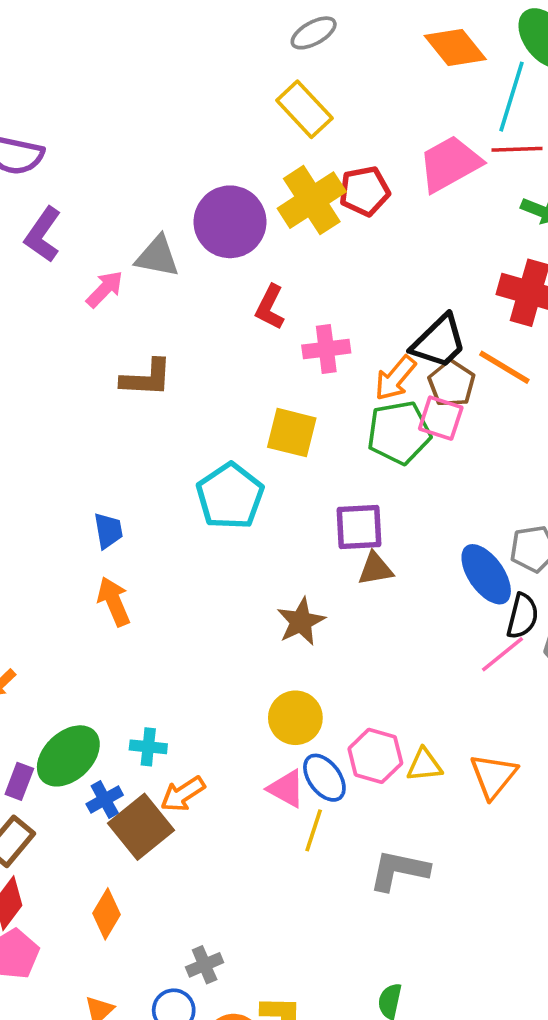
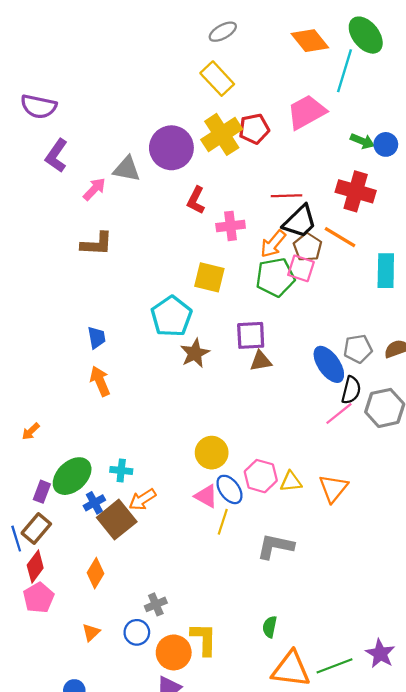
red line: (517, 149) -> (286, 196), moved
brown L-shape: (146, 378) -> (97, 244), moved
brown star: (301, 621) -> (195, 353), moved

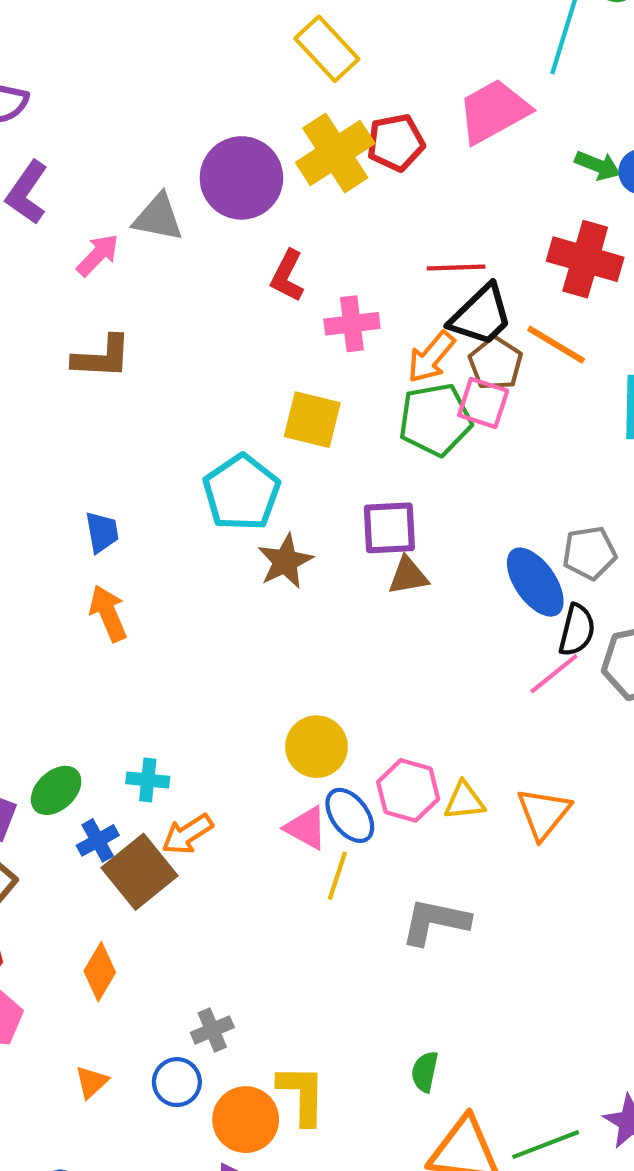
green ellipse: (72, 476) -> (56, 790), size x0.7

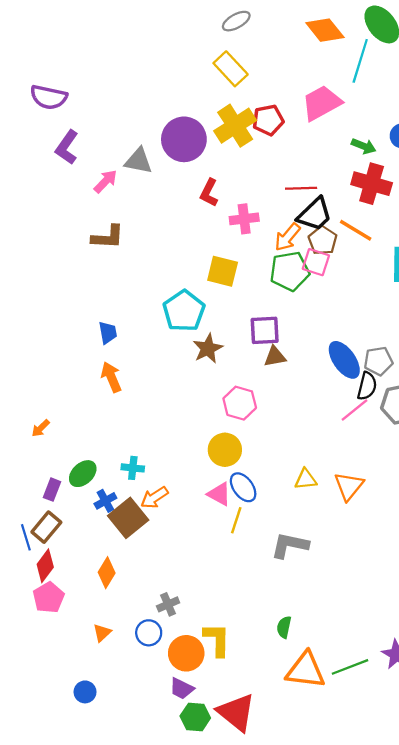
green arrow: (598, 165) -> (364, 146), moved
gray pentagon: (589, 553) -> (378, 361), moved
pink hexagon: (408, 790) -> (240, 403), moved

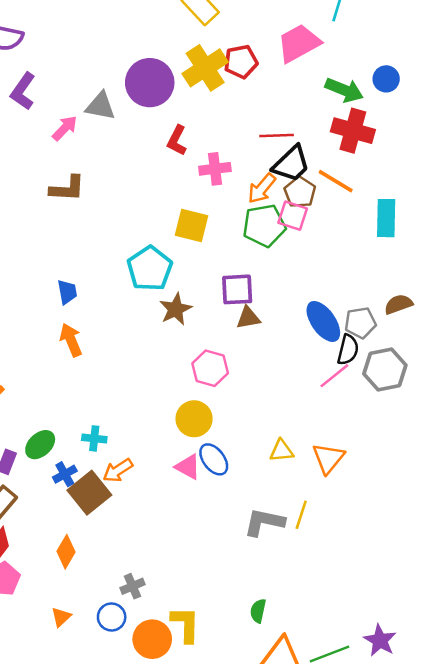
green arrow: (364, 146) -> (344, 90), size x1.4
yellow line: (236, 520) -> (301, 515), moved

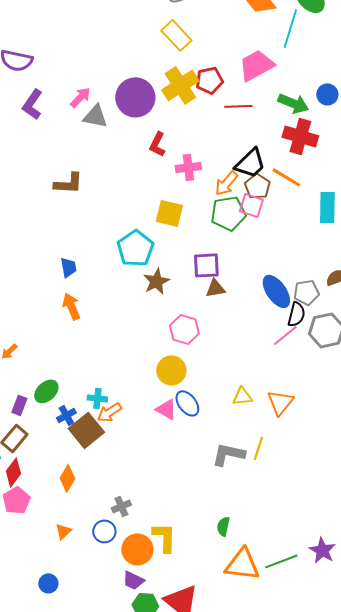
pink arrow: (65, 128) -> (80, 97), moved
red line: (277, 136) -> (238, 106), moved
cyan cross: (94, 438) -> (97, 398), moved

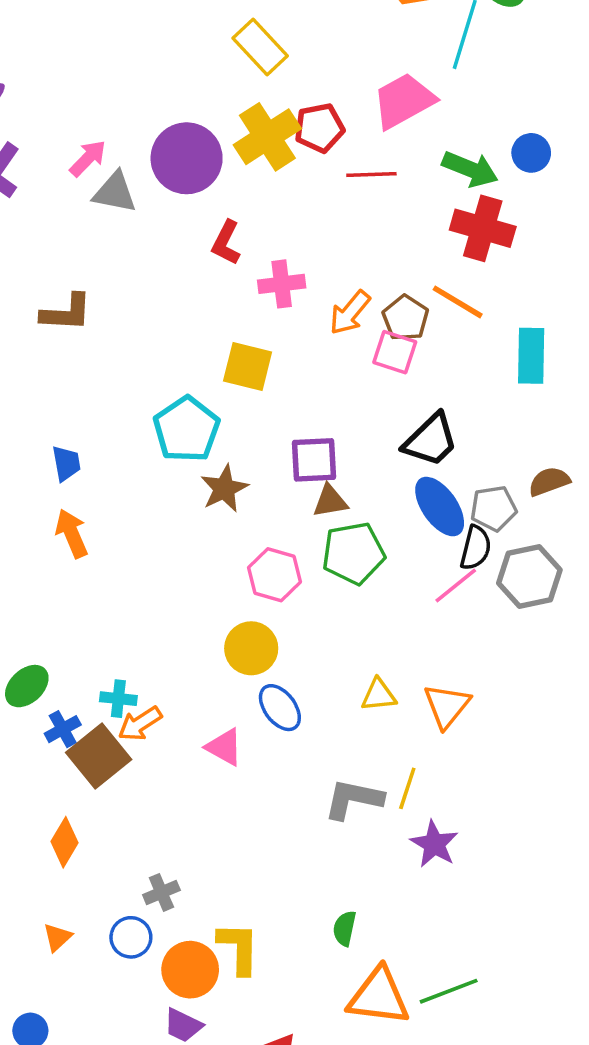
black trapezoid: (250, 163) -> (431, 440), moved
green pentagon: (228, 213) -> (353, 553), moved
pink triangle: (166, 409) -> (224, 747), moved
purple star: (322, 550) -> (434, 844), moved

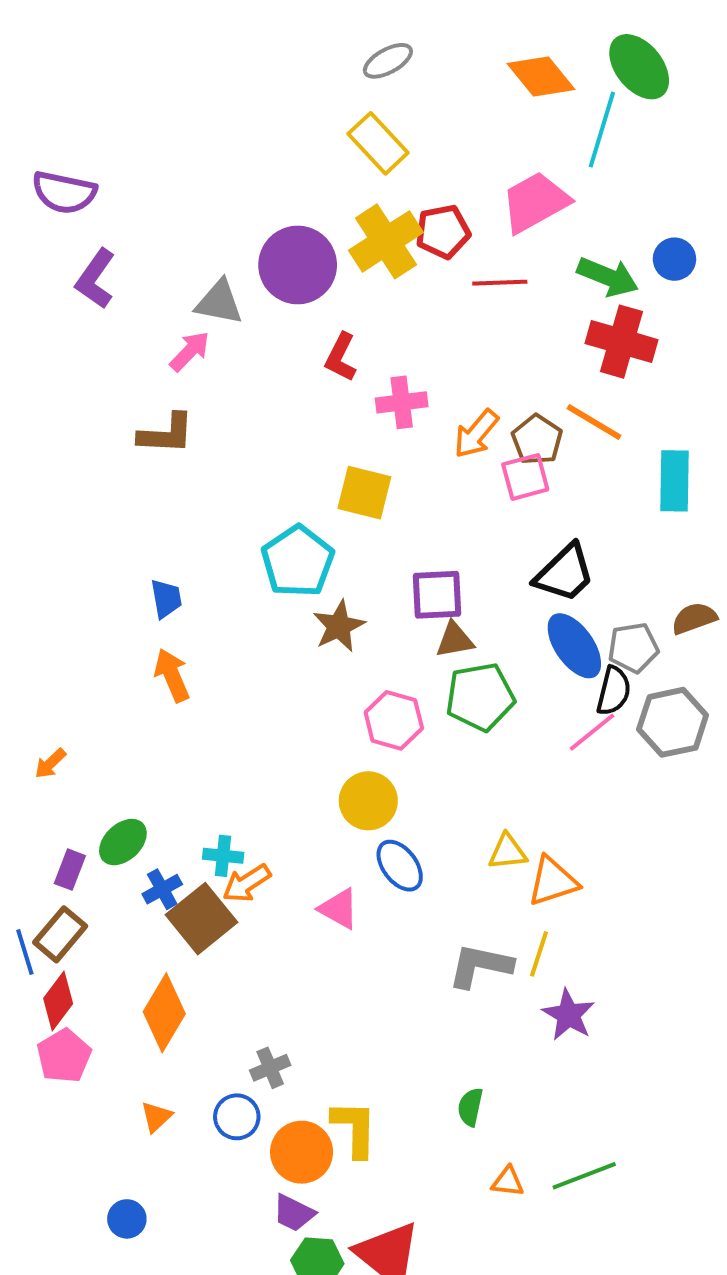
pink arrow: (88, 158) -> (190, 351), moved
pink square: (395, 352) -> (525, 477), turned -33
orange triangle: (447, 706) -> (553, 881), moved, turned 33
orange diamond: (64, 842) -> (164, 1013), size x1.4
orange triangle: (379, 997) -> (508, 1182), size x0.5

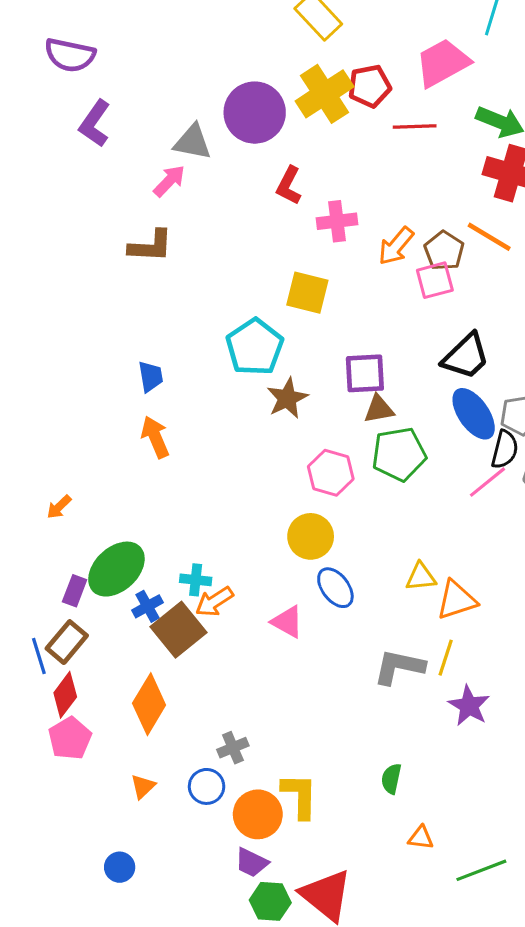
green ellipse: (123, 842) -> (116, 569), size x1.5
green line: (584, 1176) -> (481, 870), moved

